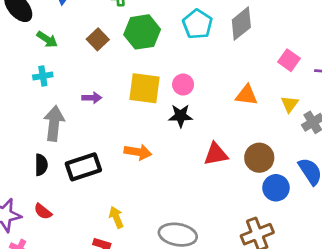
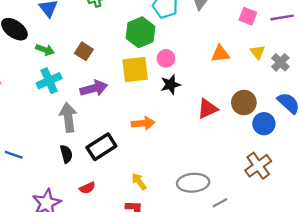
green hexagon: (142, 32) -> (140, 32), moved
brown square: (98, 39) -> (84, 51), moved
cyan cross: (43, 76) -> (49, 81), size x1.5
purple arrow: (92, 98) -> (94, 88), size x1.6
red semicircle: (43, 211) -> (87, 188), moved, turned -49

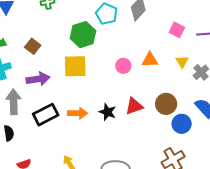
pink circle: (166, 58) -> (123, 66), moved
black star: (170, 85) -> (108, 112), moved, turned 30
black rectangle: (101, 147) -> (46, 115), moved

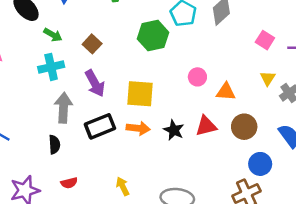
orange triangle: (150, 60) -> (226, 92), moved
yellow square: (75, 66) -> (140, 94), moved
purple arrow: (38, 79) -> (95, 83), turned 65
blue circle: (182, 124) -> (260, 164), moved

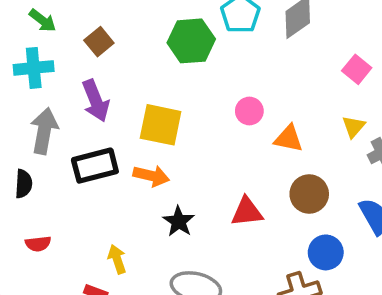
red triangle: (206, 126) -> (247, 212), moved
black star: (174, 130) -> (179, 221), moved

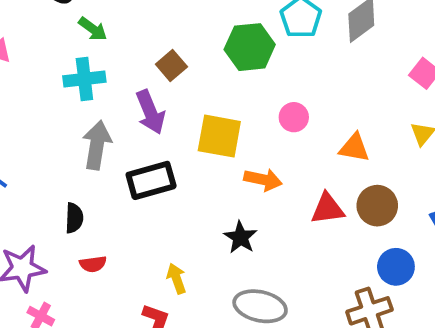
brown square: (99, 42) -> (171, 66), moved
pink circle: (249, 111) -> (294, 117), moved
orange arrow: (151, 176) -> (263, 180), moved
black semicircle: (24, 184) -> (74, 218), moved
red triangle: (247, 212) -> (328, 209), moved

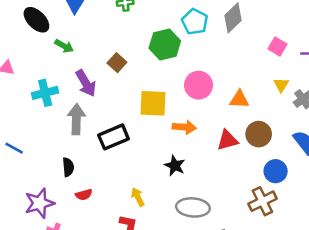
cyan cross: (84, 79) -> (45, 93), moved
purple arrow: (150, 112) -> (86, 83), moved
pink circle: (294, 117) -> (199, 85), size x1.5

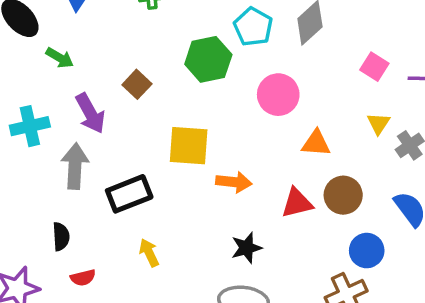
pink circle: (199, 85) -> (278, 95), moved
black star: (175, 166) -> (246, 248), moved, turned 30
yellow arrow: (138, 197) -> (149, 253), moved

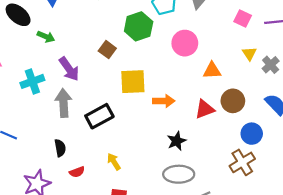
brown square: (137, 84) -> (107, 50), moved
yellow arrow: (149, 253) -> (114, 162), moved

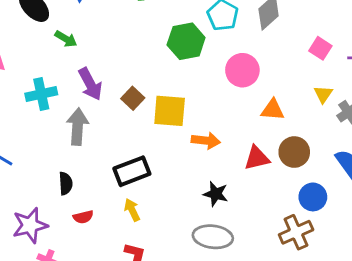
brown square: (107, 50) -> (133, 98), moved
black rectangle: (99, 116) -> (132, 171), moved
black star: (177, 141) -> (216, 194), turned 30

